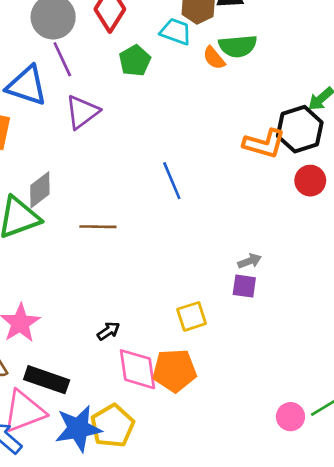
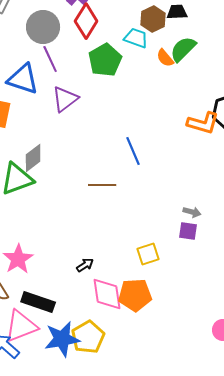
green semicircle: (238, 46) -> (183, 49), turned 140
green pentagon: (135, 61) -> (105, 60), size x1.4
brown line: (98, 227) -> (102, 185), moved
gray arrow: (250, 261) -> (192, 212), turned 36

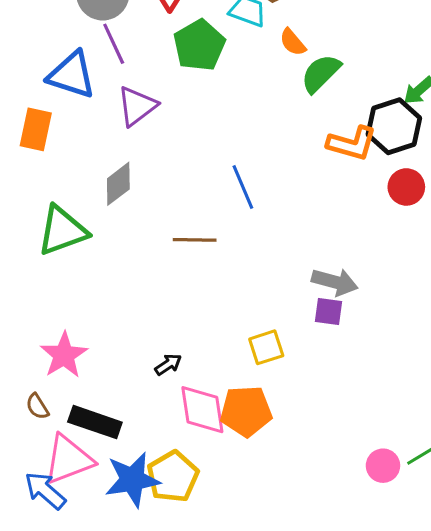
green semicircle: (183, 49) -> (321, 73), moved
gray diamond: (33, 158) -> (118, 184), moved
gray arrow: (192, 212) -> (335, 282), size x1.6

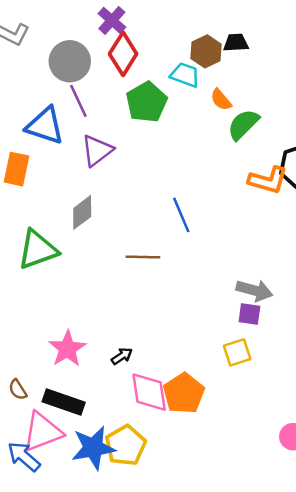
yellow square: (266, 347) -> (237, 352), moved
pink star: (64, 355) -> (67, 349), moved
orange pentagon: (246, 411) -> (184, 393), turned -30

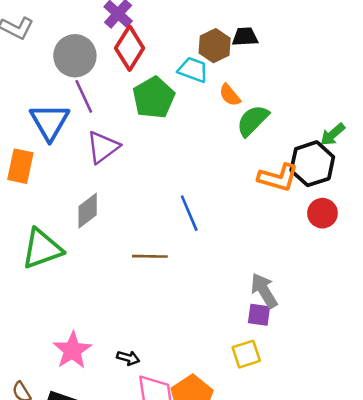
blue triangle: (45, 126) -> (50, 122), turned 42
gray arrow: (254, 290) -> (264, 291), turned -136
black arrow: (122, 356) -> (128, 358), turned 50

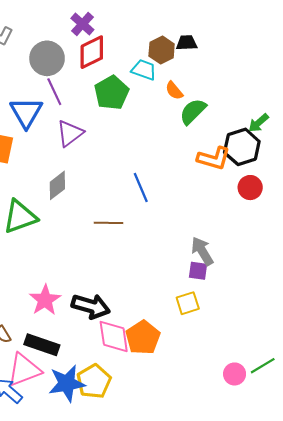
red diamond: (130, 48) -> (92, 52), turned 32
black arrow: (128, 358) -> (91, 306), size x2.0

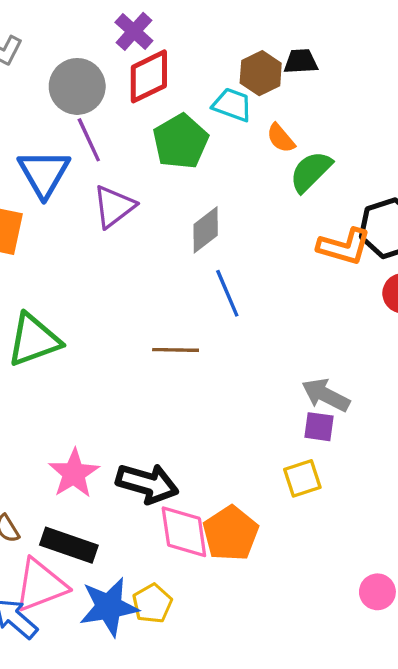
gray diamond: (57, 185) -> (206, 230), moved
gray arrow: (202, 251) -> (326, 395), turned -32
yellow pentagon: (94, 381) -> (152, 603), size x0.7

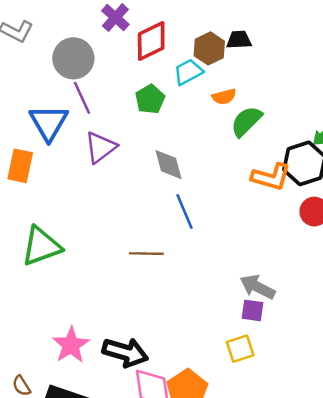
red diamond: (149, 76) -> (151, 41), moved
cyan trapezoid: (232, 105) -> (188, 72), turned -48
orange semicircle: (281, 138) -> (224, 97), turned -65
green pentagon: (181, 141) -> (150, 99), size x0.7
gray diamond: (206, 230) -> (169, 165), turned -68

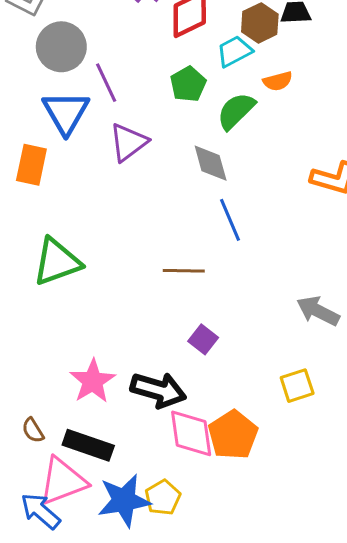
gray circle: (73, 58) -> (61, 47), moved
green semicircle: (246, 121) -> (236, 111), moved
purple square: (253, 310) -> (203, 339), moved, turned 30

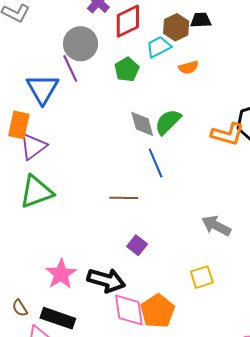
gray circle: (61, 47) -> (81, 44), moved
green semicircle: (236, 111) -> (168, 122), moved
purple triangle: (128, 142) -> (33, 147), moved

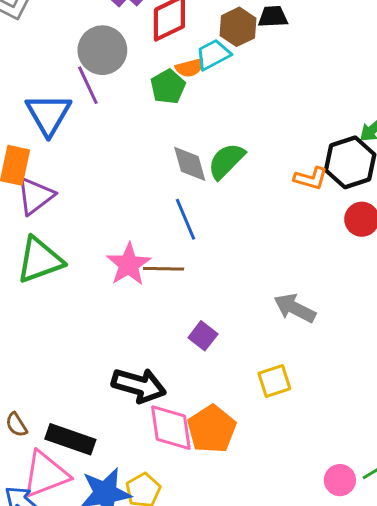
orange semicircle: (188, 67) -> (190, 68), moved
orange L-shape: (228, 134) -> (311, 178), size x0.7
blue line: (156, 163) -> (185, 219), moved
purple square: (137, 245) -> (203, 336), moved
pink star: (61, 274) -> (129, 264), moved

